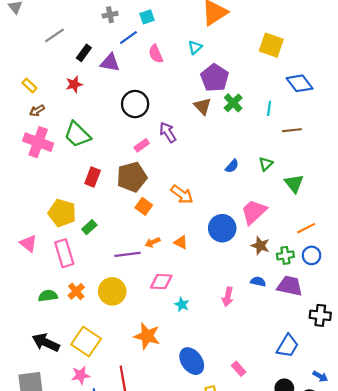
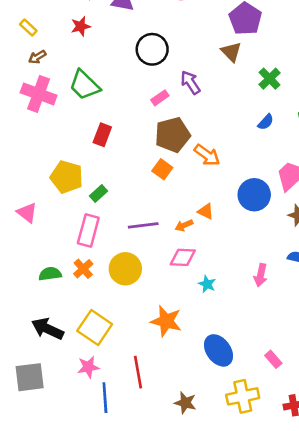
green cross: (233, 103) -> (270, 79), moved
brown pentagon: (132, 177) -> (173, 135), moved
orange arrow: (152, 242) -> (184, 225), moved
pink rectangle: (64, 253) -> (88, 230), moved, turned 32

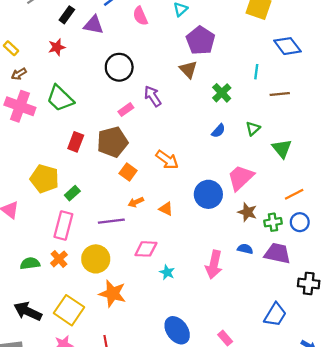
brown pentagon: (173, 135) -> (112, 142), moved
orange arrow: (184, 225) -> (136, 202), moved
pink arrow: (261, 275) -> (214, 265), size x1.4
orange star: (166, 321) -> (112, 293), moved

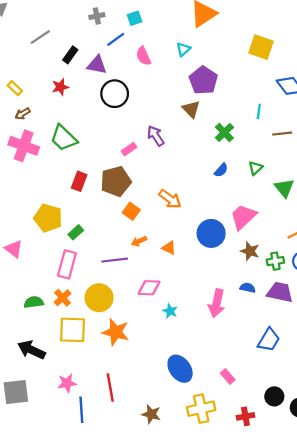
black circle: (119, 67) -> (115, 94), moved
yellow square: (69, 310) -> (72, 330), moved, turned -32
blue trapezoid: (275, 315) -> (269, 340), moved

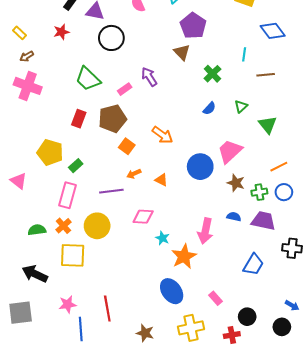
green trapezoid: (64, 138) -> (88, 79), moved
orange star: (116, 332) -> (184, 256), moved, turned 30
black circle: (274, 396) -> (247, 317), moved

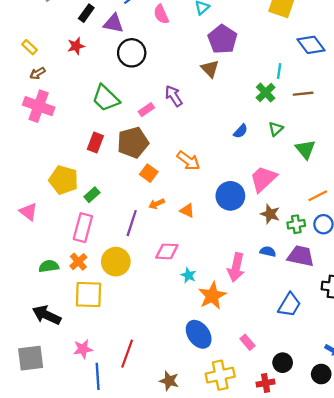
green cross: (212, 74) -> (266, 93), moved
purple line: (111, 191) -> (132, 223), turned -65
red line: (107, 308) -> (127, 354), turned 30

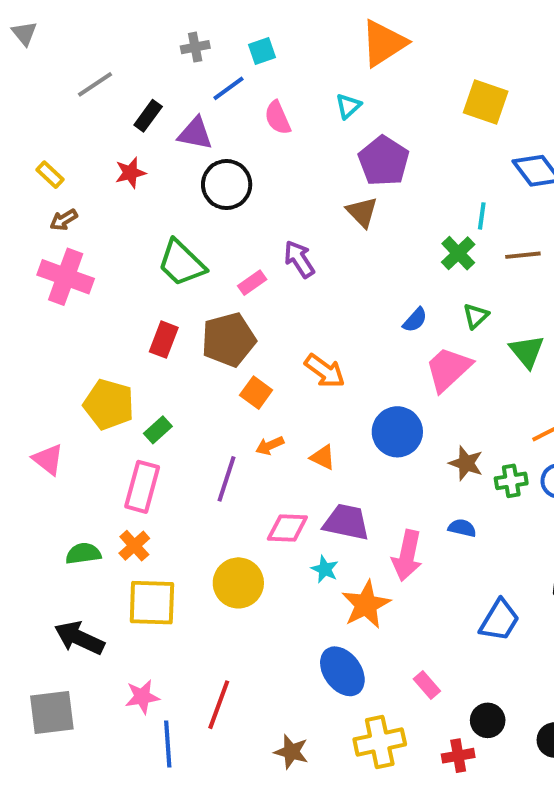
pink trapezoid: (263, 179) -> (448, 369), moved
purple trapezoid: (301, 256) -> (346, 522), moved
yellow circle: (116, 262) -> (238, 583), moved

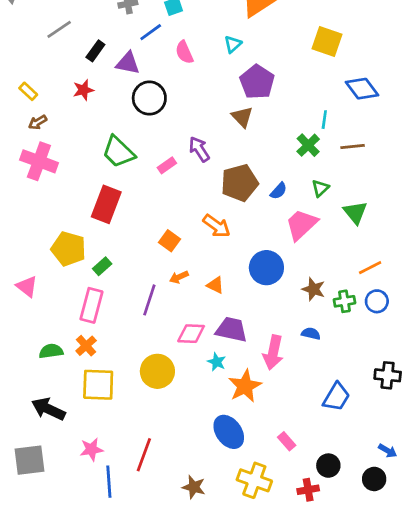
red rectangle: (164, 340) -> (106, 204), size x1.5
brown pentagon: (229, 340) -> (240, 183), moved
yellow cross: (380, 742) -> (254, 480), turned 32

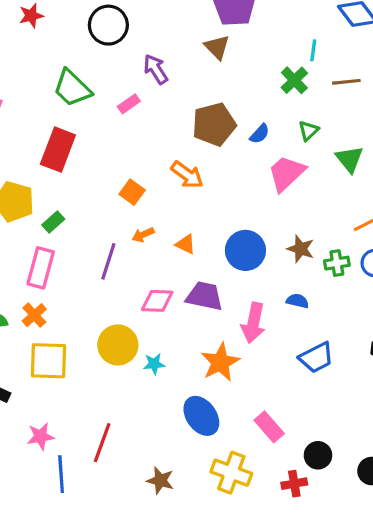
purple arrow: (199, 149) -> (156, 69), moved
blue circle: (266, 268) -> (245, 250), moved
cyan star: (217, 362) -> (154, 364), moved, turned -30
blue trapezoid: (336, 397) -> (316, 358), moved, turned 32
pink rectangle: (287, 441) -> (269, 427), size x1.4

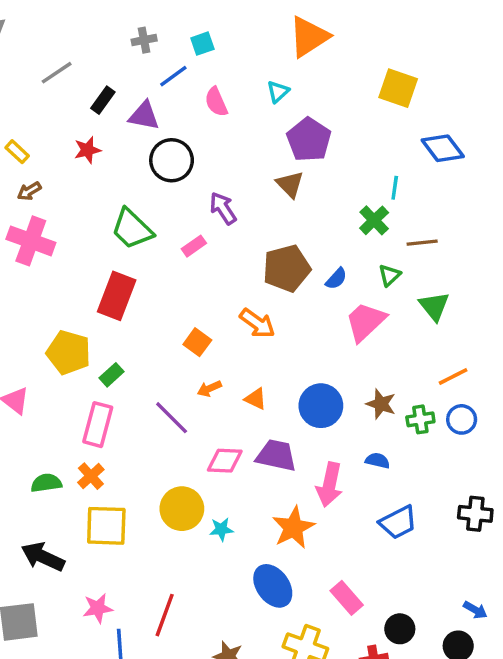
brown line: (346, 82) -> (422, 243), moved
purple line: (108, 261) -> (172, 418), turned -63

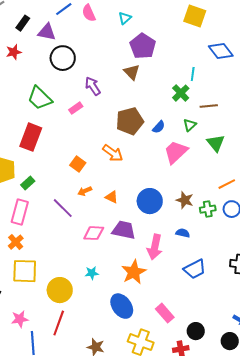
pink semicircle: (216, 102) -> (89, 13), moved
yellow circle: (182, 509) -> (60, 290), moved

